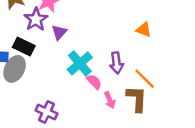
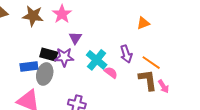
purple star: (36, 19) -> (64, 57), moved, turned -30
orange triangle: (144, 30) -> (143, 23), turned -32
pink arrow: (110, 100) -> (163, 86), moved

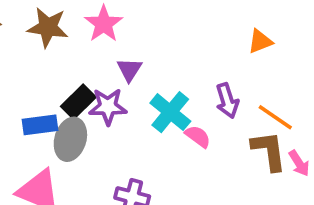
black rectangle: (49, 54) -> (78, 102), turned -60

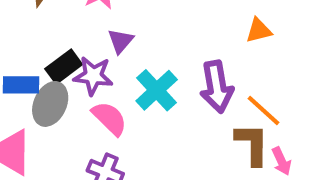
purple arrow: (227, 101) -> (217, 87), size x1.4
pink semicircle: (198, 136) -> (109, 118), moved, size x1.4

